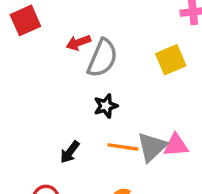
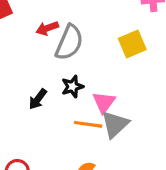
pink triangle: (176, 145) -> (104, 102), moved, turned -50
black arrow: (70, 152) -> (38, 99), moved

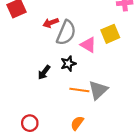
pink triangle: (104, 102) -> (88, 45), moved, turned -35

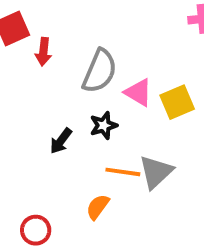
red arrow: (51, 23) -> (43, 52), moved, turned -64
yellow square: (110, 34) -> (177, 102), moved
orange semicircle: (77, 123) -> (98, 207), moved

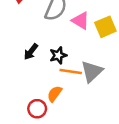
black star: (104, 125) -> (58, 55), moved
red circle: (36, 230) -> (37, 109), moved

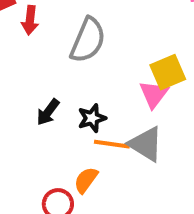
pink triangle: (81, 21) -> (154, 94), moved, turned 36
gray triangle: (92, 71) -> (146, 144), turned -45

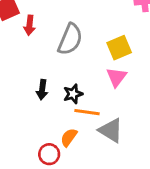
yellow square: (168, 72) -> (119, 48), moved
black arrow: (48, 112) -> (42, 90), turned -30
gray triangle: (146, 144) -> (111, 130), moved

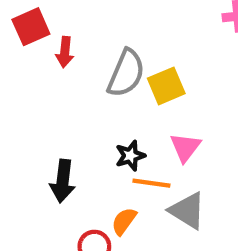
yellow square: (119, 48) -> (166, 86), moved
pink triangle: (116, 77) -> (185, 147), moved
black arrow: (42, 90) -> (63, 181), moved, size x1.4

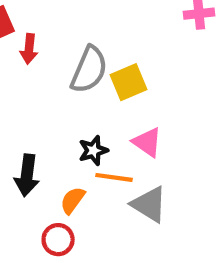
pink triangle: (185, 147) -> (147, 142), turned -32
orange semicircle: (124, 221) -> (73, 200), moved

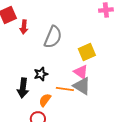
yellow square: (129, 82) -> (87, 52), moved
black star: (93, 150) -> (41, 74), moved
gray triangle: (149, 204) -> (82, 86), moved

